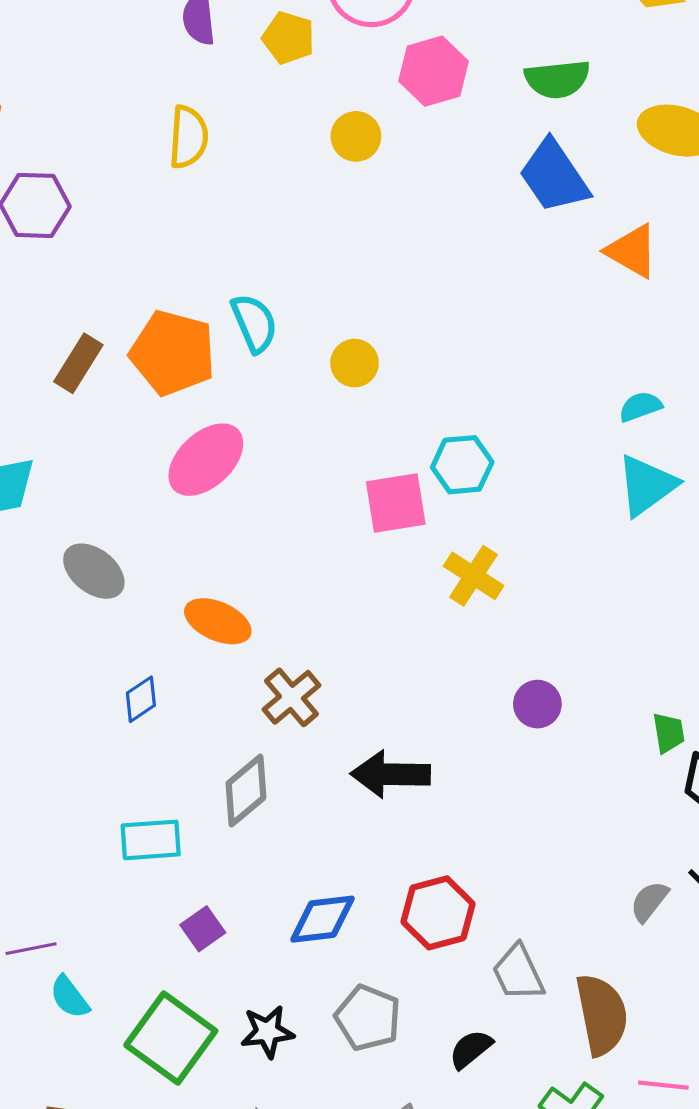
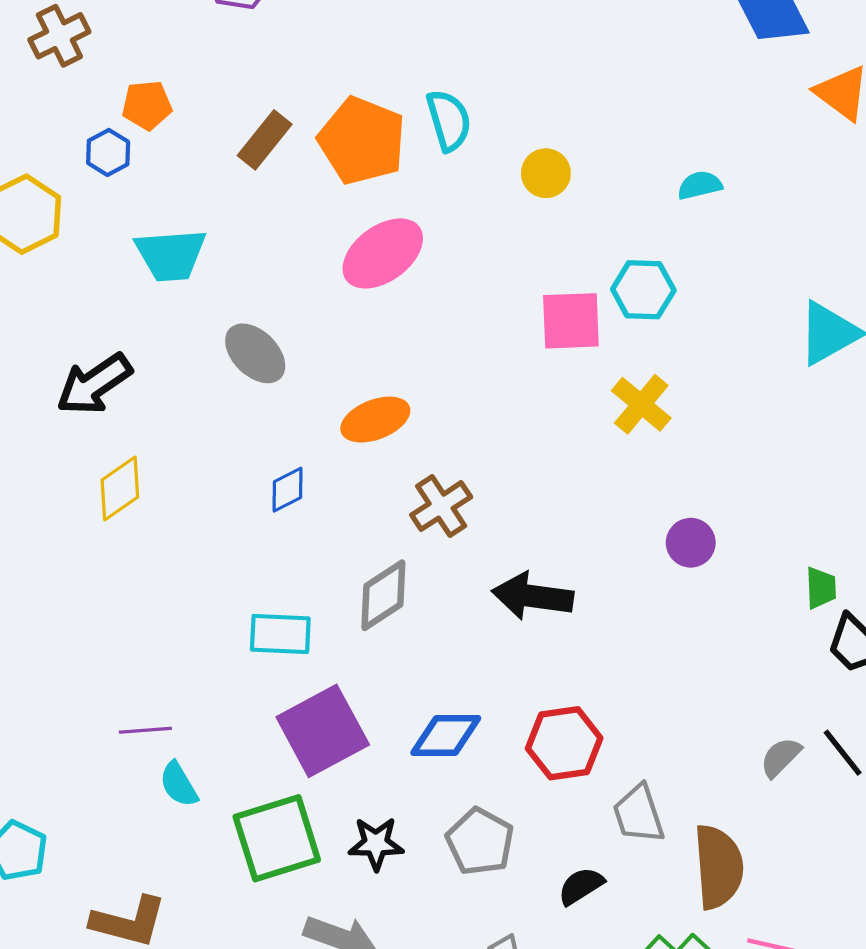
cyan semicircle: (640, 407) -> (700, 185), moved
orange ellipse: (218, 621) -> (375, 420), turned -52
purple square: (203, 929) -> (323, 731), size x2.0
green square: (171, 1038) -> (277, 838), turned 30

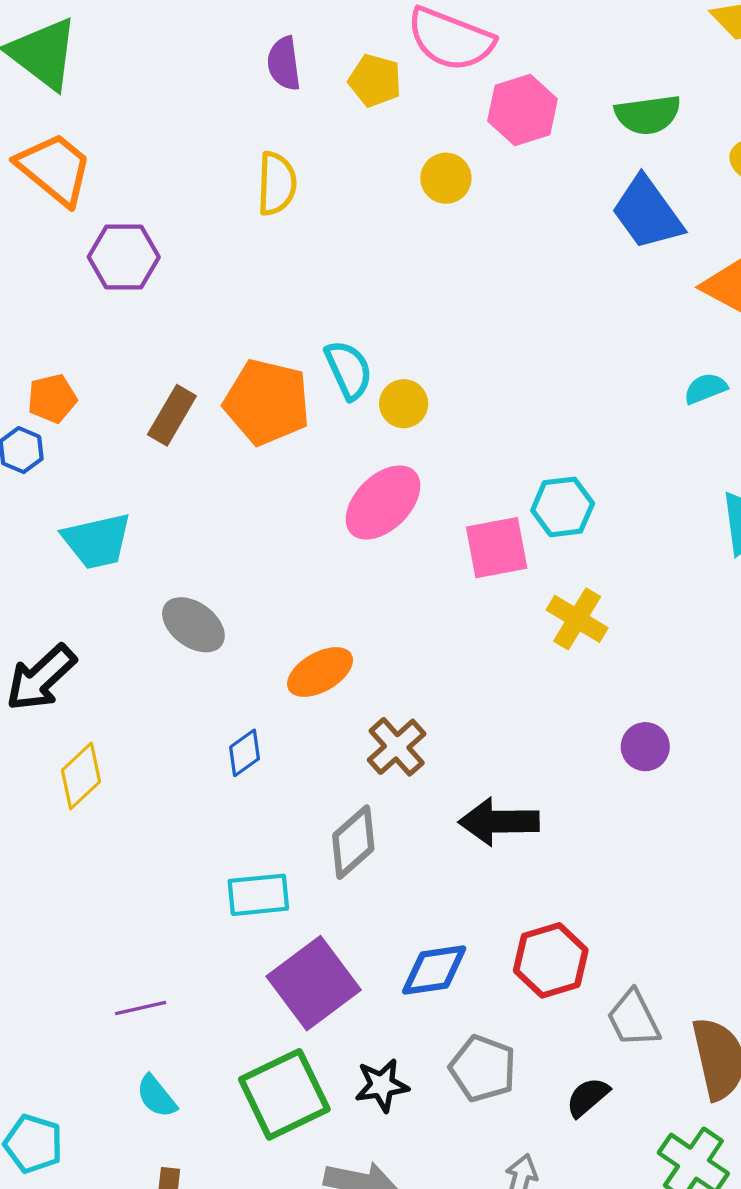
yellow circle: (546, 173) -> (404, 404), moved
cyan semicircle: (700, 185) -> (705, 388), moved
pink ellipse: (383, 253) -> (383, 502), moved
cyan semicircle: (179, 784) -> (156, 1096), moved

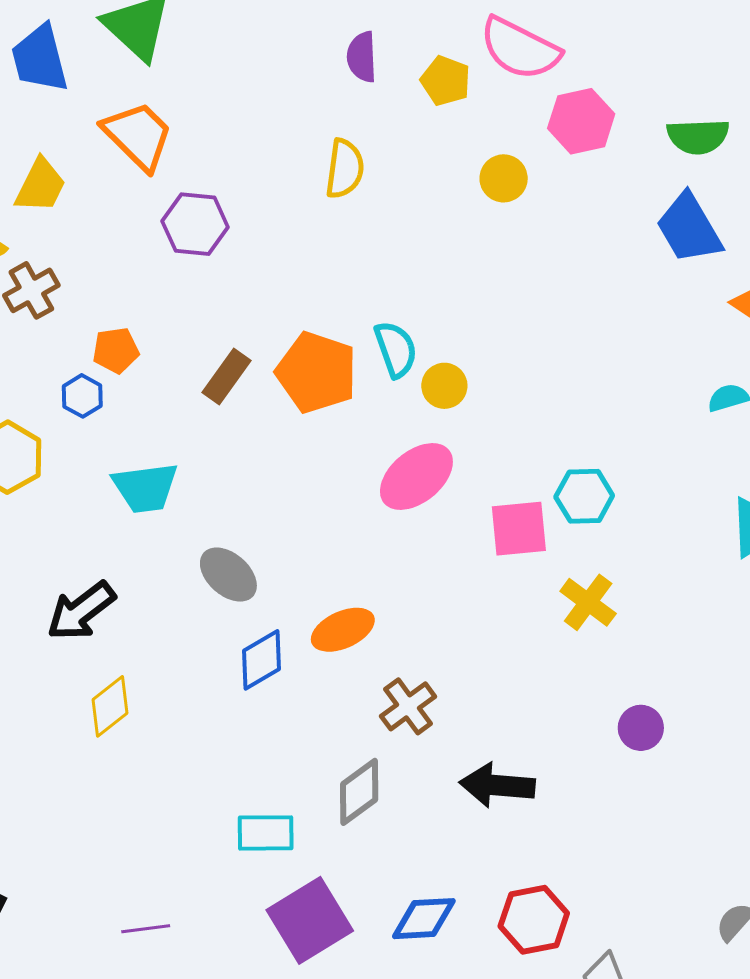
blue diamond: (245, 753) -> (261, 660), moved, size x1.4

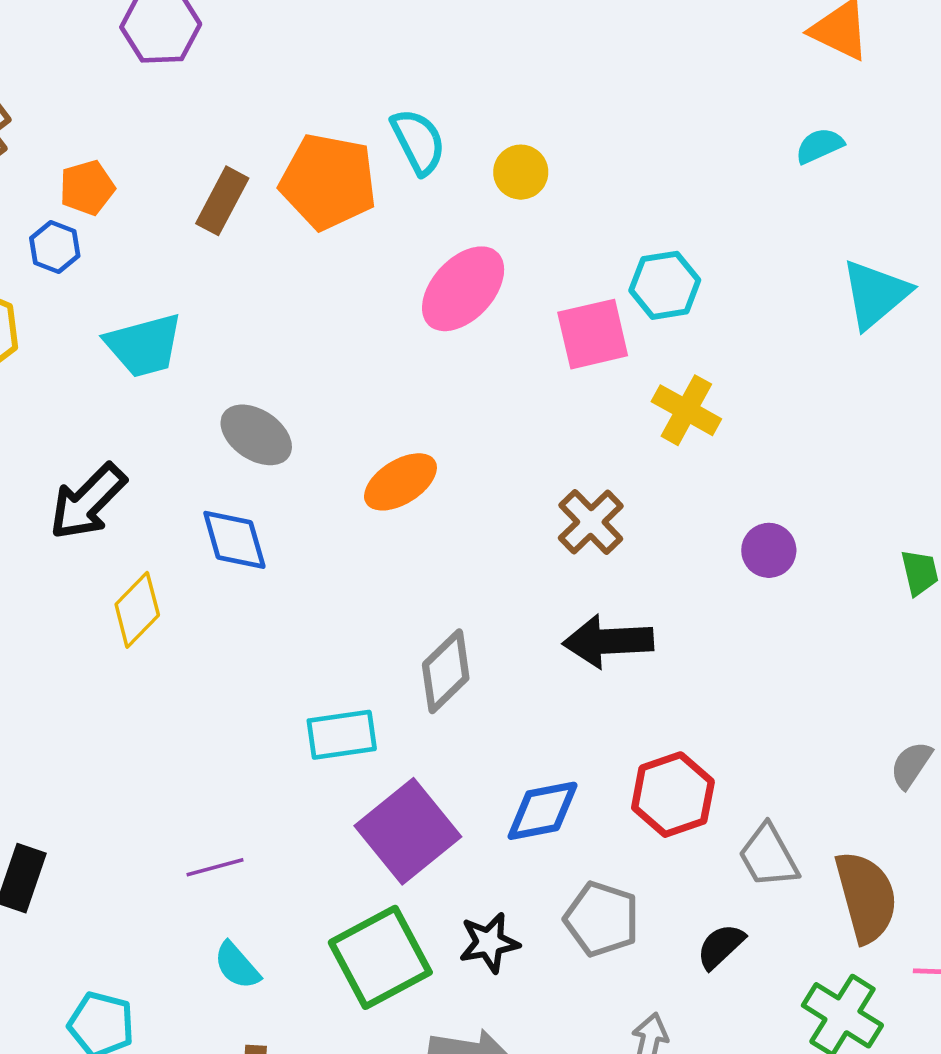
yellow circle: (444, 386) -> (521, 172), moved
blue diamond: (261, 660) -> (234, 540), moved, turned -68
brown cross: (408, 706) -> (591, 522), moved

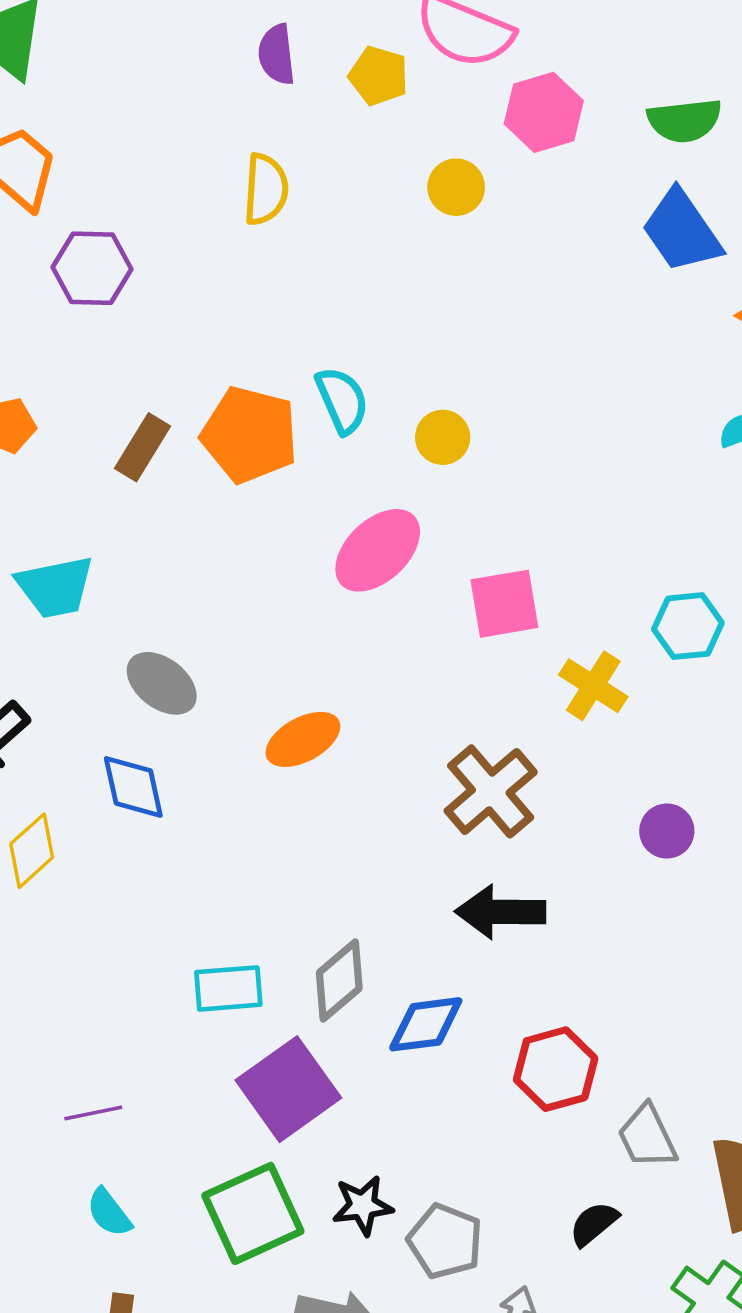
cyan hexagon: (665, 285) -> (688, 626), moved
brown cross: (591, 522) -> (491, 791), size x1.4
gray diamond: (446, 671) -> (339, 980), moved
blue diamond: (543, 811) -> (426, 1024), moved
gray pentagon: (602, 919) -> (445, 1241), moved

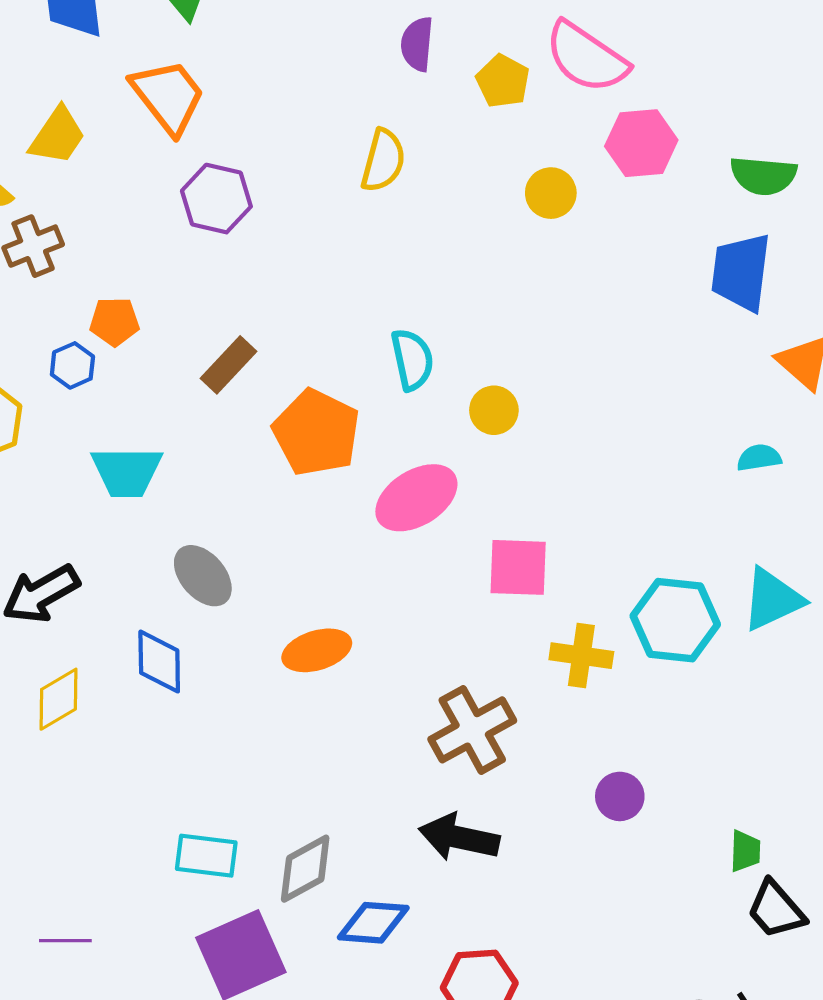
blue trapezoid: (682, 231) -> (741, 272), turned 30
orange pentagon: (250, 435) -> (316, 433), moved
cyan hexagon: (688, 626) -> (675, 620), size x1.4
yellow cross: (593, 686) -> (581, 656), turned -36

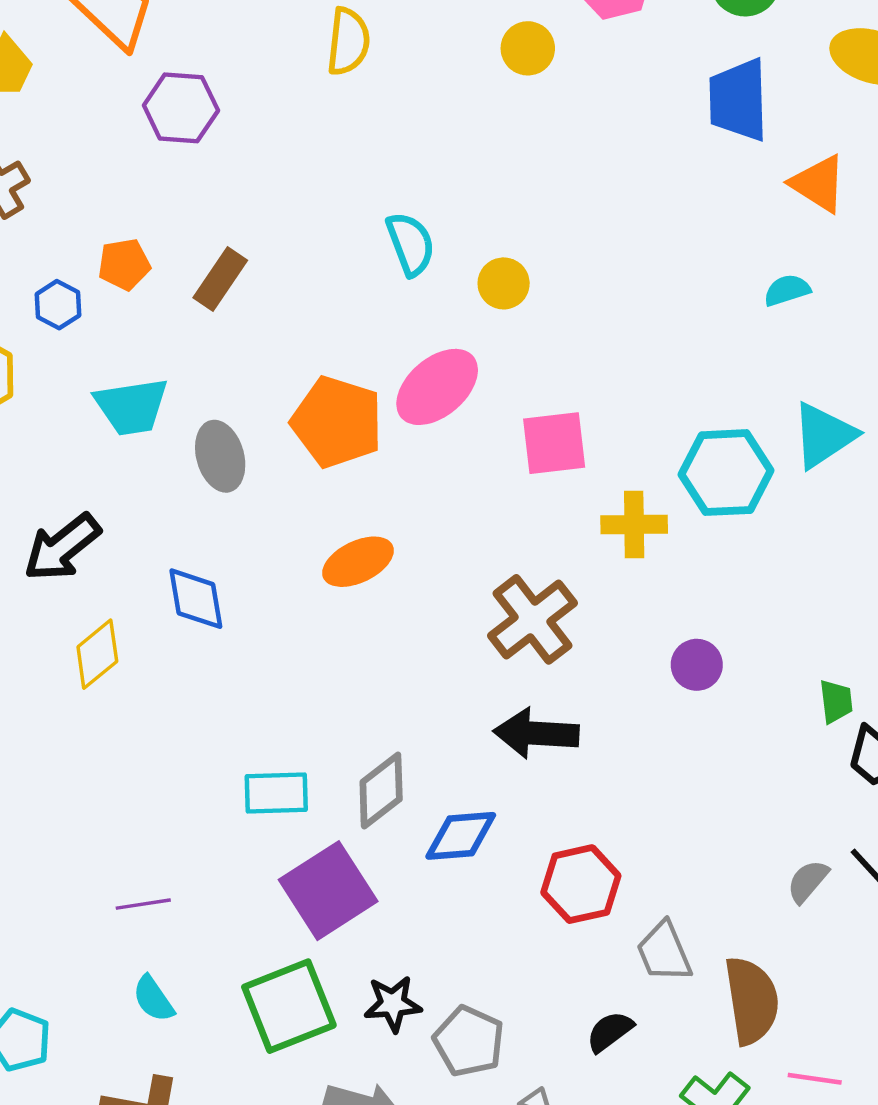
orange pentagon: (114, 322) -> (124, 264), moved
orange pentagon: (316, 433) -> (337, 422), moved
gray ellipse: (203, 576) -> (220, 456), moved, turned 34

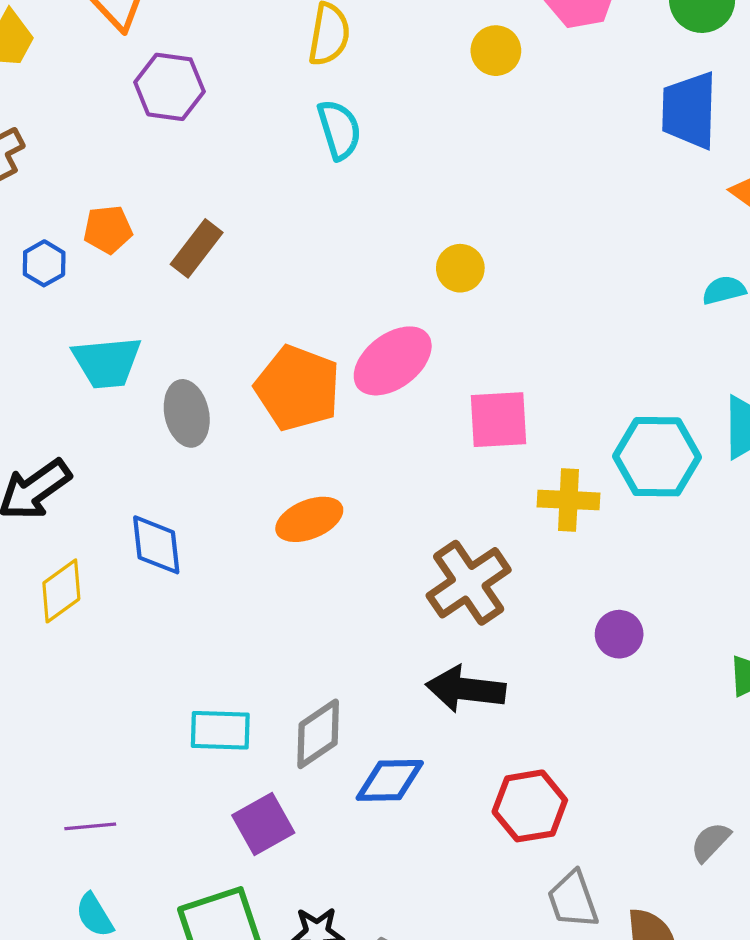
cyan semicircle: (411, 244) -> (339, 130), moved
red hexagon: (581, 884) -> (530, 806), moved
purple square: (328, 891) -> (263, 824), size x0.7

